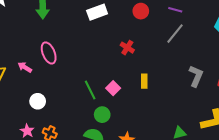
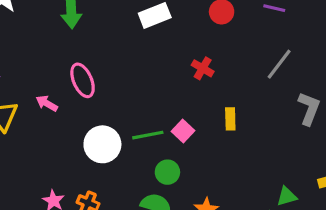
gray line: (175, 34) -> (279, 64), moved
green line: (90, 90) -> (148, 135), turned -72
white circle: (38, 101) -> (102, 144), moved, size x1.5

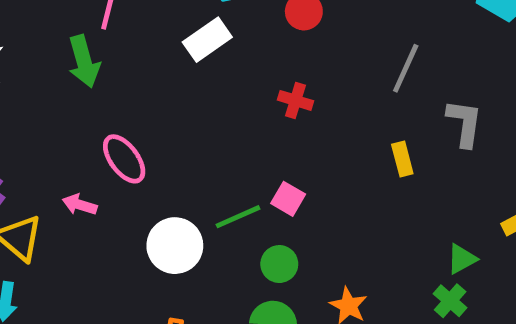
yellow rectangle: (230, 119) -> (402, 159), moved

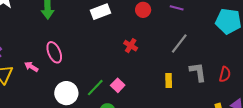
gray L-shape: (465, 123) -> (198, 72), turned -30
green line: (238, 217) -> (95, 88), turned -36

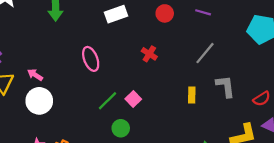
pink ellipse: (54, 52) -> (91, 59), moved
red semicircle: (225, 74) -> (262, 99), moved, turned 42
white circle: (66, 93) -> (39, 101), moved

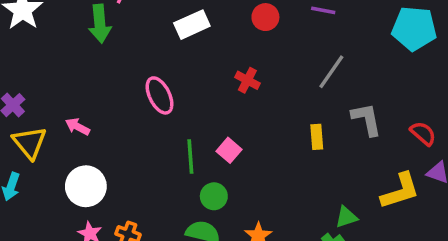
red semicircle: (262, 99) -> (423, 133), turned -102
white circle: (39, 101) -> (86, 186), moved
green line: (107, 101) -> (190, 157), turned -45

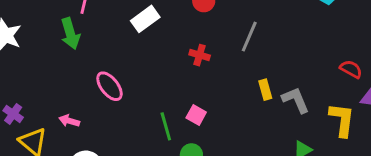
gray line: (331, 72) -> (249, 37), moved
pink ellipse: (160, 95) -> (109, 86), moved
gray L-shape: (367, 119) -> (296, 100), moved
yellow L-shape: (400, 191) -> (342, 120), turned -54

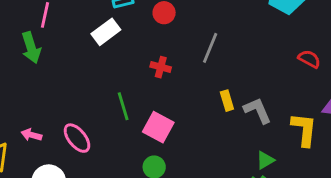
red semicircle: (351, 69) -> (309, 59), moved
pink ellipse: (109, 86) -> (77, 138), moved
pink square: (196, 115) -> (158, 127), size x1.5
green line: (166, 126) -> (123, 106), moved

